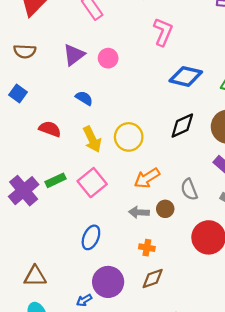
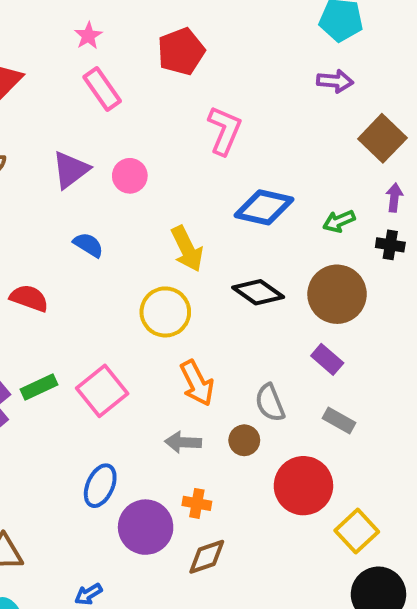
black diamond: (182, 126) -> (258, 292), turned 60
yellow arrow: (92, 139) -> (187, 249), moved
orange arrow: (147, 178) -> (197, 383), turned -85
brown circle: (165, 209) -> (244, 440), moved
purple circle: (108, 282) -> (146, 527), moved

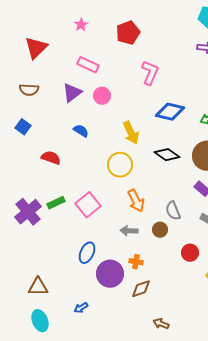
pink rectangle: (102, 89) -> (88, 65), moved, turned -30
red circle: (303, 486) -> (190, 253), size x0.6

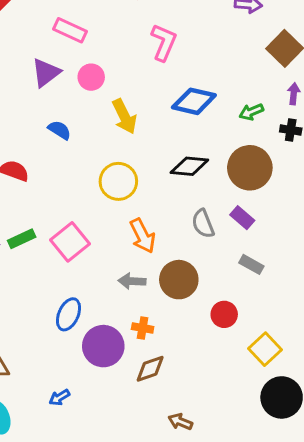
yellow arrow: (131, 133) -> (124, 116), moved
black diamond: (167, 155) -> (189, 166), turned -30
gray semicircle: (173, 211) -> (203, 224), moved
brown circle: (160, 230) -> (179, 280), size x1.6

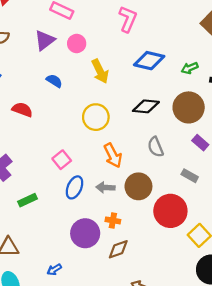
purple rectangle: (242, 218) -> (200, 143), moved
green rectangle: (22, 239) -> (28, 200), moved
pink square: (70, 242) -> (62, 160), size x0.7
blue ellipse: (69, 314) -> (74, 187), moved
red circle: (224, 314) -> (170, 211), size x1.8

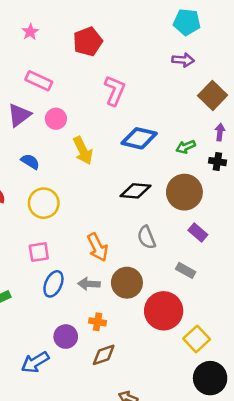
yellow circle: (96, 117) -> (44, 203), moved
pink square: (62, 160) -> (39, 252), turned 30
purple circle: (85, 233) -> (66, 337), size x0.7
blue arrow: (54, 270) -> (35, 362), moved, size x1.6

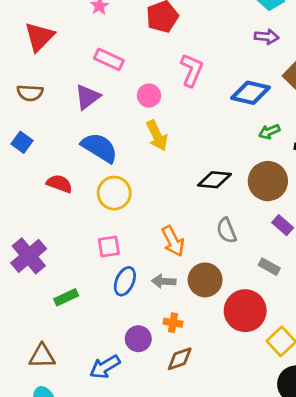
pink circle: (56, 119) -> (149, 96), moved
blue diamond: (139, 138) -> (251, 93), moved
blue semicircle: (30, 162) -> (100, 148), size x1.8

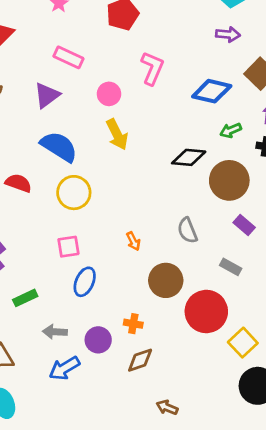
black diamond: (214, 180) -> (189, 157), moved
orange arrow: (173, 241) -> (133, 241), size x0.6
gray arrow: (164, 281) -> (55, 332), moved

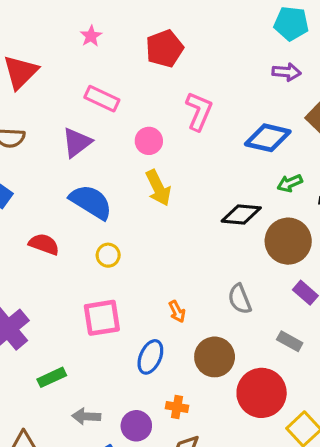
yellow circle: (74, 193) -> (108, 255), size x0.6
pink square: (68, 247) -> (102, 318), size x1.4
blue ellipse: (85, 282) -> (150, 357), moved

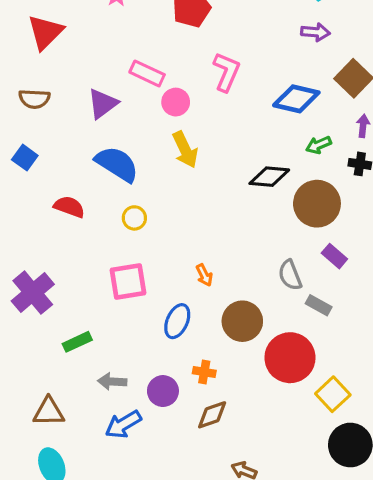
pink rectangle: (102, 99) -> (147, 73), moved
gray semicircle: (240, 299) -> (290, 275), moved

